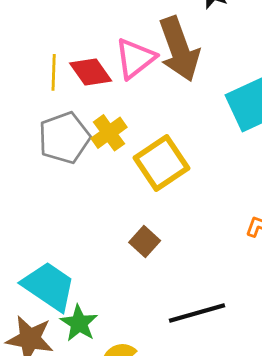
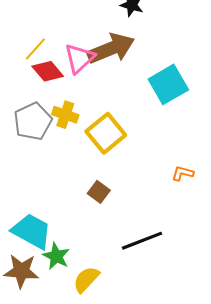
brown arrow: (179, 49) -> (111, 49), turned -87
yellow line: (54, 72) -> (35, 49), moved, turned 45
yellow cross: (109, 133) -> (65, 115), turned -30

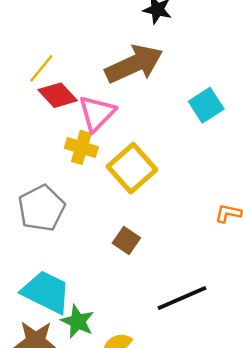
pink triangle: (79, 58) -> (97, 113), moved
cyan square: (168, 84) -> (206, 105), size x0.7
gray pentagon: (33, 121) -> (42, 208), moved

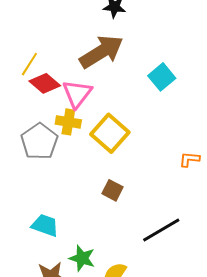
gray pentagon: (42, 208) -> (39, 141), moved
cyan trapezoid: (46, 292) -> (45, 225), moved, size x0.7

